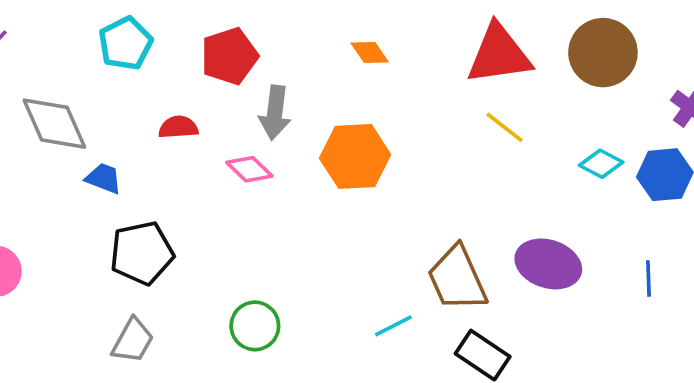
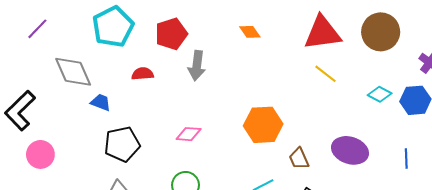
cyan pentagon: (125, 43) -> (113, 27), size x1.4
orange hexagon: (355, 156) -> (263, 125), moved
pink diamond: (249, 169) -> (189, 134), moved, turned -40
brown trapezoid: (457, 279) -> (299, 159), size x0.6

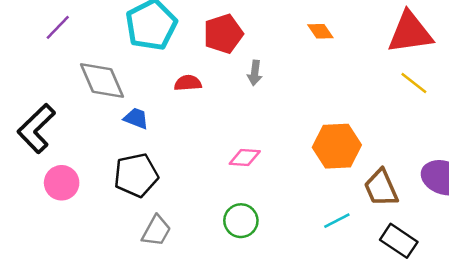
gray arrow: (197, 66) -> (255, 73), size x0.7
black pentagon: (122, 144) -> (136, 175), moved
brown trapezoid: (299, 159) -> (381, 188), size x1.4

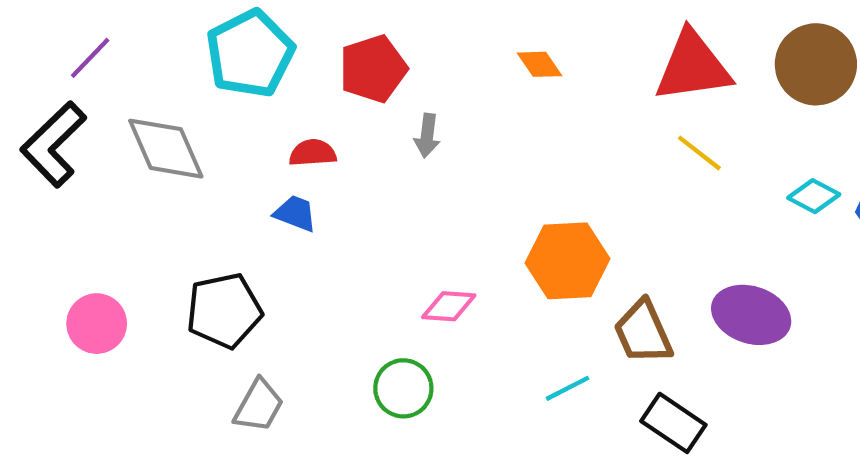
blue trapezoid: (136, 118) -> (295, 213), moved
black L-shape: (36, 128) -> (53, 144), moved
pink diamond: (245, 158) -> (449, 306), moved

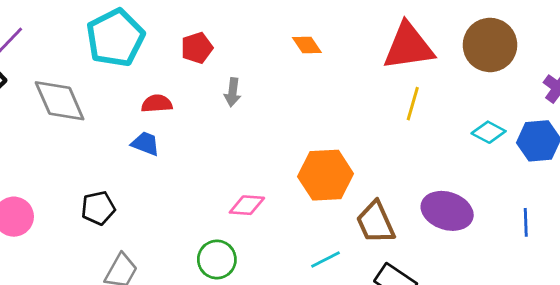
red pentagon: (373, 69) -> (197, 48), size x0.7
yellow line: (699, 153) -> (413, 104), turned 68
black pentagon: (224, 311) -> (98, 208), size x0.7

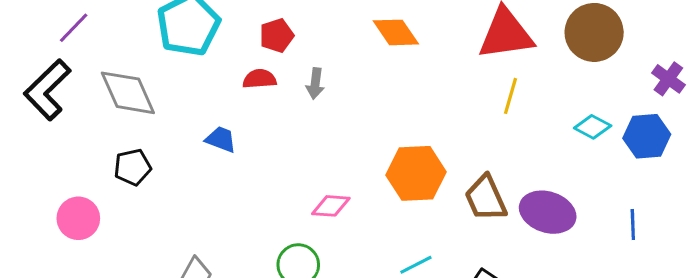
orange diamond: (307, 45) -> (396, 32), size x1.4
red semicircle: (157, 104) -> (260, 79), moved
black pentagon: (98, 208) -> (133, 167), moved
brown trapezoid: (376, 222) -> (486, 198), moved

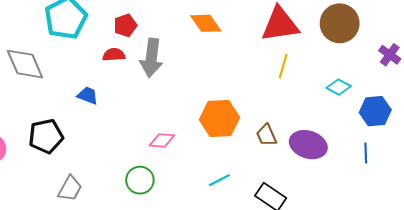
gray arrow: (315, 84) -> (151, 58), size x1.8
blue hexagon: (647, 136) -> (375, 111), moved
black pentagon: (133, 167) -> (46, 136), moved, size x1.4
brown trapezoid: (486, 198) -> (266, 135), size x0.7

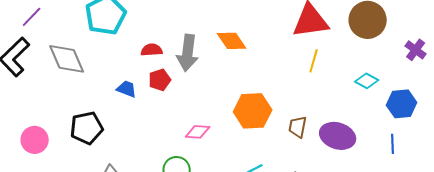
orange diamond: (206, 23) -> (232, 41), moved
red pentagon: (125, 25) -> (160, 80), moved
brown trapezoid: (266, 135) -> (298, 127), turned 35

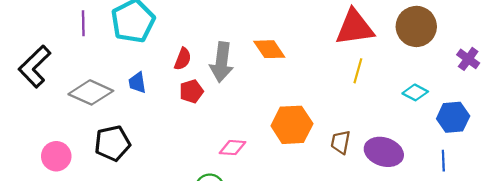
purple line: (32, 17) -> (83, 23), moved, turned -45
red semicircle: (152, 50) -> (183, 59), turned 115
gray diamond: (67, 59) -> (91, 92), moved, turned -42
blue trapezoid: (127, 89) -> (137, 83), moved, turned -120

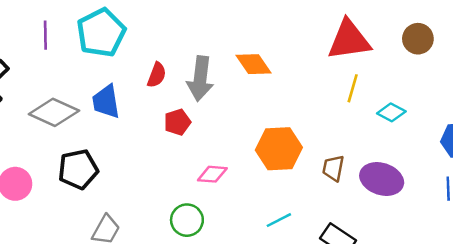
brown circle: (416, 26) -> (418, 39), size x0.7
blue trapezoid: (137, 83) -> (106, 102), size x1.4
red pentagon: (191, 91) -> (177, 122), moved
cyan diamond: (415, 92) -> (391, 112), moved

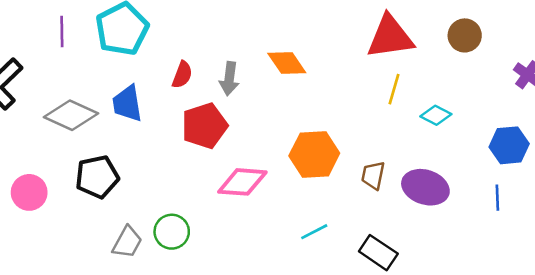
gray arrow: (200, 79) -> (229, 79), size x0.7
red pentagon: (177, 122) -> (204, 126), size x1.6
pink diamond: (212, 174) -> (242, 182), size x1.5
green circle: (187, 220) -> (172, 232), moved

